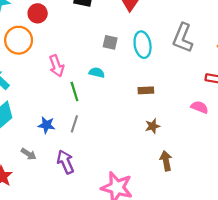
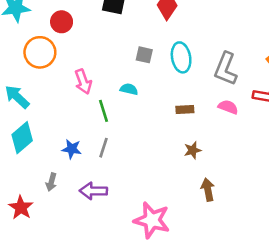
gray L-shape: (183, 38) -> (226, 69), moved
pink semicircle: (199, 107) -> (228, 107), moved
gray arrow: (29, 154) -> (51, 182), turned 72
purple arrow: (65, 162) -> (93, 191), turned -65

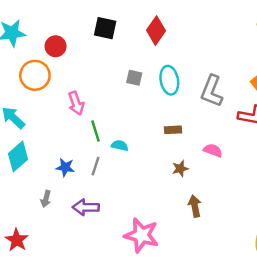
cyan semicircle: (129, 89) -> (120, 146), moved
pink semicircle: (228, 107) -> (213, 150), moved
red star: (21, 207) -> (17, 240), moved

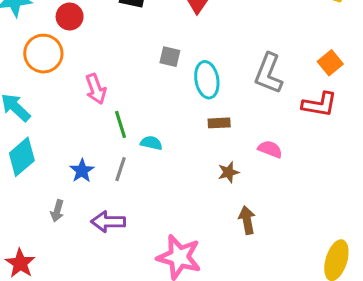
cyan ellipse: (169, 80) -> (207, 80), moved
blue star: (65, 167) -> (82, 171), turned 30

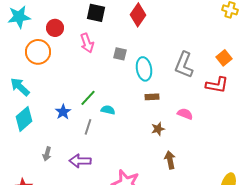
pink arrow: (96, 89) -> (87, 43), moved
green line: (120, 124) -> (88, 98), turned 60
blue star: (82, 171) -> (63, 112), moved

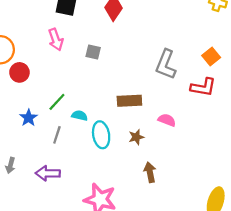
red circle: (55, 28) -> (19, 72), moved
cyan ellipse: (144, 69) -> (101, 135), moved
brown rectangle: (152, 97) -> (129, 101), size x1.5

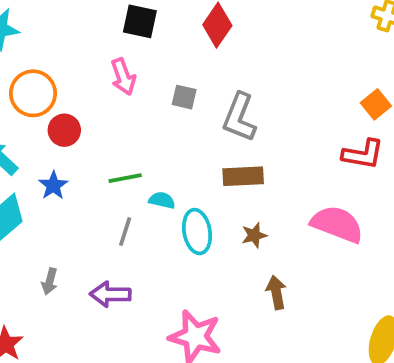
gray L-shape: (166, 64) -> (239, 117), moved
green line: (57, 102) -> (125, 178), turned 36
blue star: (29, 118) -> (53, 185), moved
pink semicircle: (167, 120) -> (337, 224), moved, size x1.8

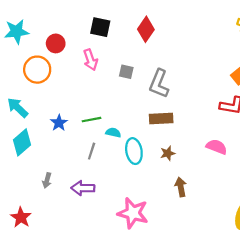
red circle: (64, 130) -> (56, 43), moved
blue star: (53, 185) -> (59, 123), moved
pink semicircle: (337, 224) -> (217, 147), size x0.7

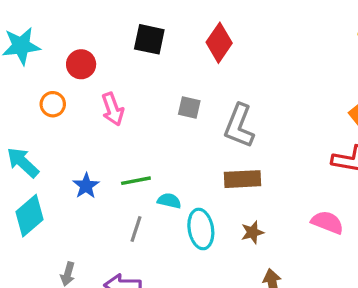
pink arrow: (90, 60) -> (113, 109), moved
orange circle: (37, 70) -> (53, 104), size x0.6

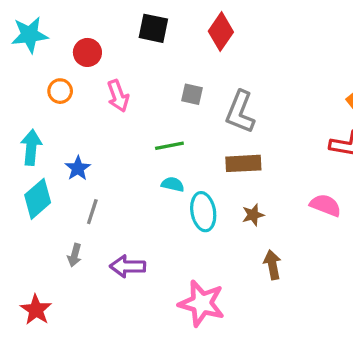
cyan arrow: (23, 162) -> (31, 147), turned 52
green line: (136, 181) -> (169, 146), moved
blue star: (86, 186) -> (78, 168), moved
gray line: (136, 229) -> (92, 212), moved

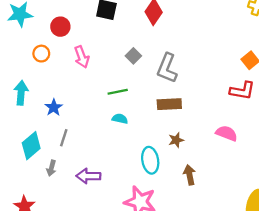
gray square: (192, 94) -> (133, 56), turned 32
cyan diamond: (38, 199) -> (31, 146), moved
cyan ellipse: (203, 212) -> (150, 160), moved

